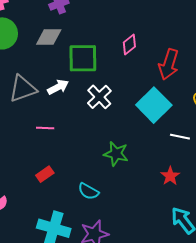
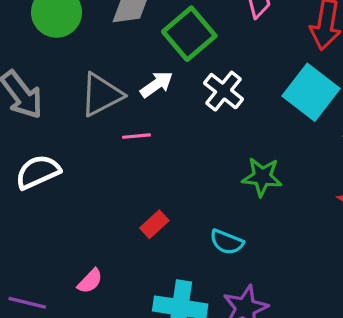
green square: (83, 58) -> (189, 34), turned -32
pink line: (45, 128) -> (136, 136), moved

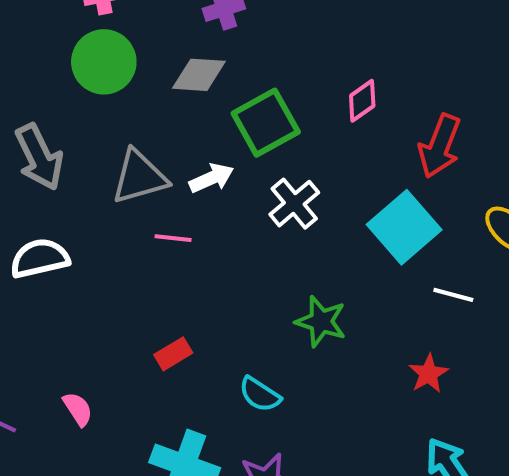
pink semicircle: (90, 281) -> (78, 409), turned -88

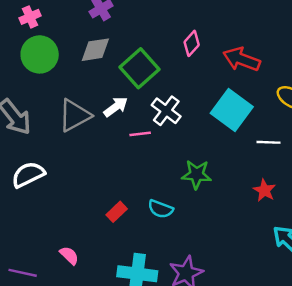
red arrow: (440, 146) -> (242, 59), turned 102
pink line: (173, 238) -> (140, 134), moved
cyan semicircle: (260, 394) -> (161, 209), moved

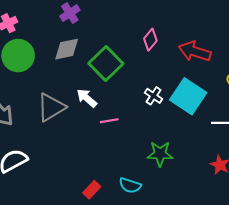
white arrow: (116, 107) -> (87, 98), turned -100
white cross: (166, 111) -> (154, 96), moved, size x0.7

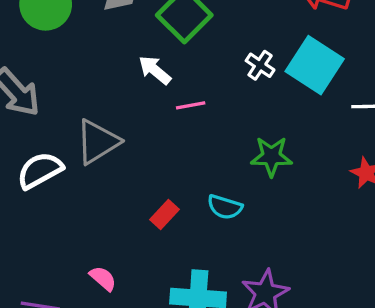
gray triangle: (51, 107) -> (98, 142), moved

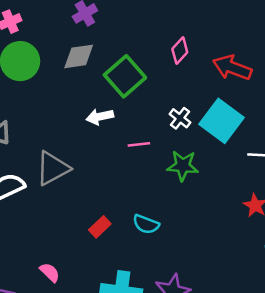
white arrow: (155, 70) -> (100, 117), turned -56
pink line: (191, 105) -> (139, 144), moved
green star: (271, 156) -> (183, 166), moved

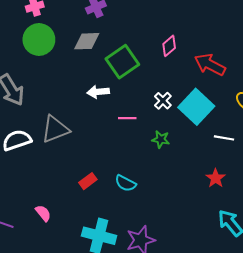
green star: (183, 166) -> (161, 139), size x0.7

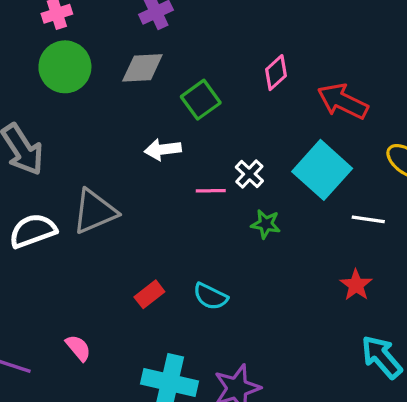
green square: (122, 62) -> (201, 100), size x0.7
white cross: (163, 101) -> (249, 174), moved

